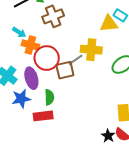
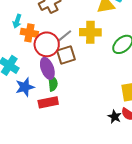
cyan arrow: (19, 32) -> (17, 21), turned 80
gray line: (76, 60) -> (64, 36), moved
purple ellipse: (31, 78) -> (47, 68), moved

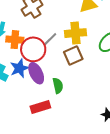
brown square: (66, 55) -> (73, 56), moved
green semicircle: (53, 83) -> (58, 86), moved
blue star: (25, 87) -> (19, 68), moved

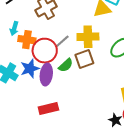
purple ellipse: (36, 73) -> (46, 74), turned 30
green semicircle: (58, 86) -> (66, 65), moved, turned 56

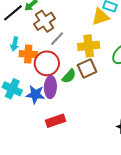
gray line: (62, 41) -> (57, 39), moved
blue star: (30, 69) -> (35, 94), moved, turned 30

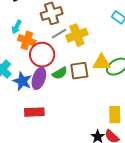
yellow triangle: (100, 17) -> (102, 63), moved
yellow cross: (89, 46) -> (77, 35), moved, turned -30

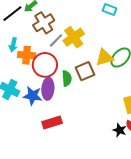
green semicircle: (60, 73) -> (67, 78), turned -49

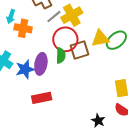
red circle: (45, 65) -> (65, 39), moved
blue star: (33, 96) -> (25, 69), turned -30
black star: (120, 130) -> (98, 121), moved

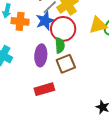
brown square: (80, 50) -> (66, 64), moved
blue star: (25, 69) -> (45, 21), moved

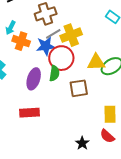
brown square: (66, 64) -> (79, 88), moved

